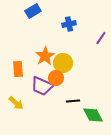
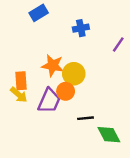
orange star: (45, 56) -> (53, 66), turned -30
purple trapezoid: (42, 86) -> (49, 101), turned -90
yellow arrow: (16, 103) -> (19, 95), moved

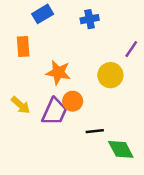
blue cross: (81, 28) -> (90, 19), moved
yellow circle: (74, 74) -> (110, 75), moved
orange rectangle: (21, 81) -> (23, 46), moved

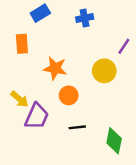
purple trapezoid: (54, 112) -> (37, 116), moved
black line: (95, 131) -> (77, 127), moved
green diamond: (121, 149) -> (114, 141), turned 40

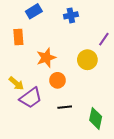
orange star: (55, 68) -> (46, 58), turned -30
purple trapezoid: (37, 116) -> (31, 98), turned 30

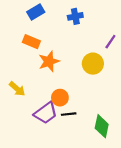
orange rectangle: (18, 37) -> (31, 42), moved, turned -63
orange circle: (58, 80) -> (60, 98), moved
purple trapezoid: (31, 98) -> (46, 113), moved

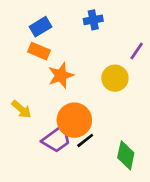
blue rectangle: (36, 12) -> (40, 27), moved
orange circle: (60, 98) -> (74, 120), size x1.6
black line: (69, 114) -> (85, 140), turned -32

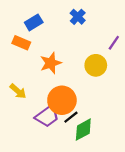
blue cross: (93, 20) -> (78, 17), turned -35
orange rectangle: (39, 51) -> (21, 43), moved
green diamond: (126, 155) -> (83, 130), moved, turned 50

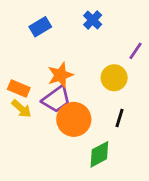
orange rectangle: (21, 43) -> (19, 88), moved
purple trapezoid: (47, 116) -> (56, 99), moved
black line: (71, 117) -> (119, 118), moved, turned -35

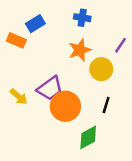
blue cross: (93, 20) -> (82, 18), turned -35
orange star: (60, 75) -> (80, 50), moved
orange rectangle: (19, 88) -> (16, 40), moved

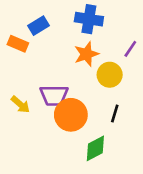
blue cross: (82, 18) -> (89, 19), size x1.5
purple trapezoid: (50, 88) -> (54, 95), turned 36

